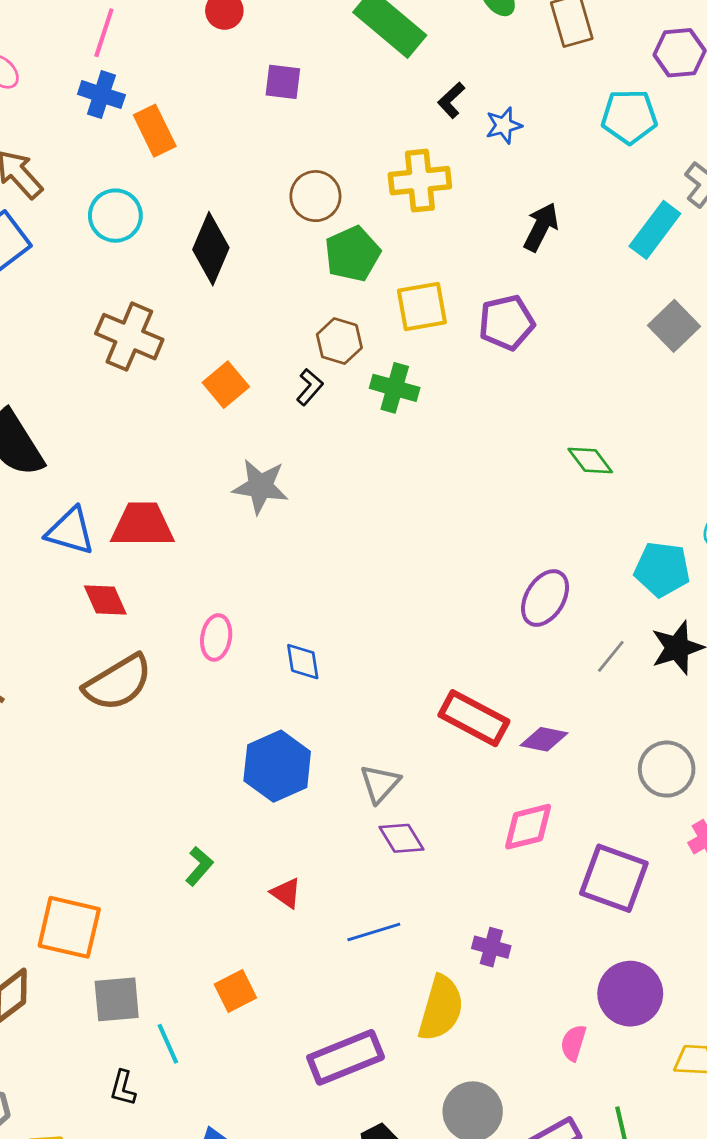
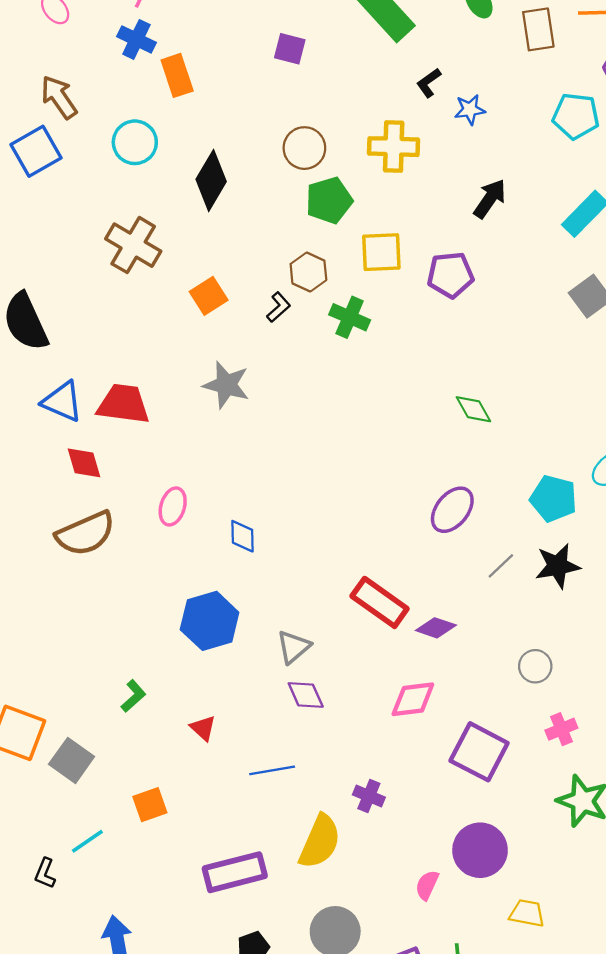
green diamond: (590, 461) -> (473, 409), moved
gray circle: (667, 769) -> (535, 666), size x0.7
gray square: (117, 999) -> (72, 760), moved, turned 33
cyan line: (168, 1044) -> (87, 841), turned 72

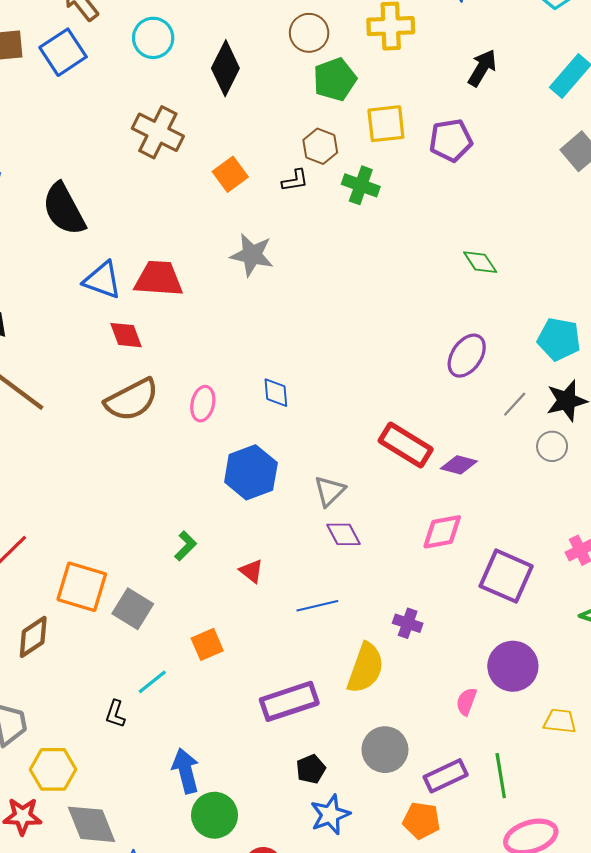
black L-shape: (279, 307) -> (295, 180), turned 36
pink ellipse: (173, 506) -> (203, 404), moved
gray circle: (535, 666) -> (552, 446), moved

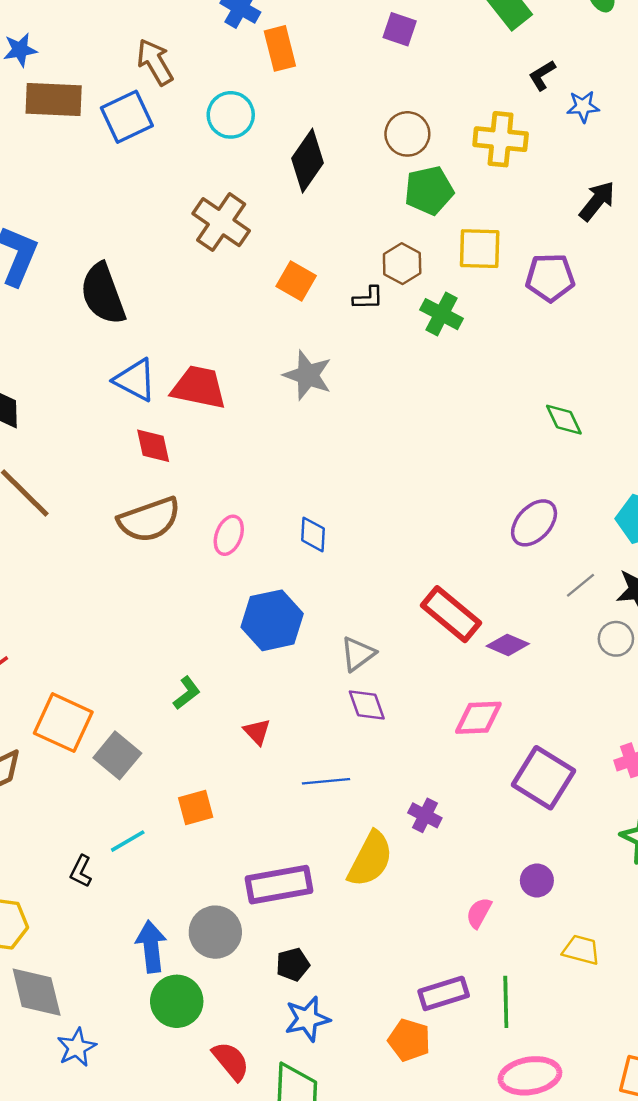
orange square: (230, 174) -> (296, 281), turned -32
purple circle: (513, 666) -> (537, 880), size x0.6
gray circle: (385, 750) -> (215, 932), moved

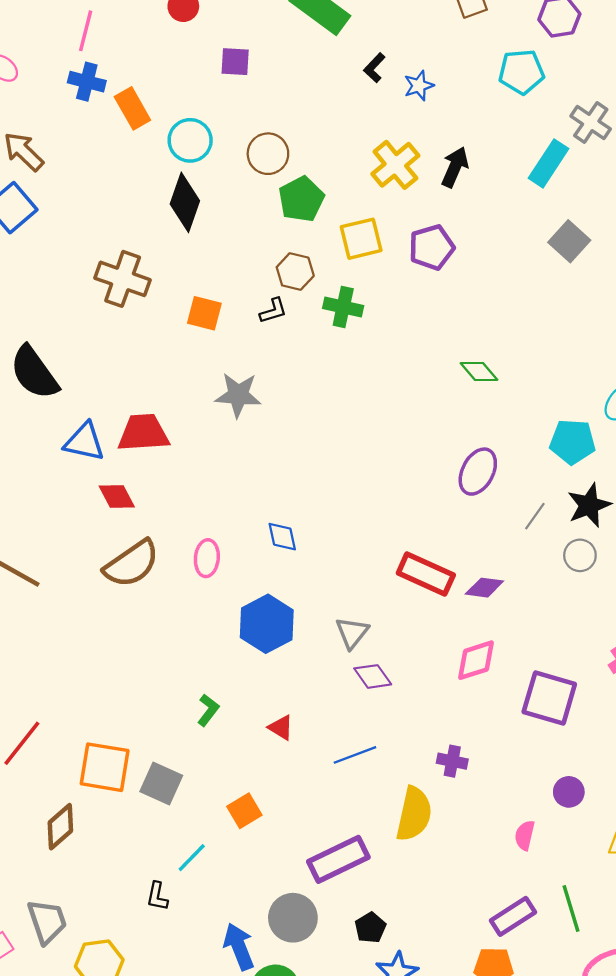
cyan circle: (231, 115) -> (190, 140), moved
yellow cross: (501, 139) -> (395, 165), moved, turned -30

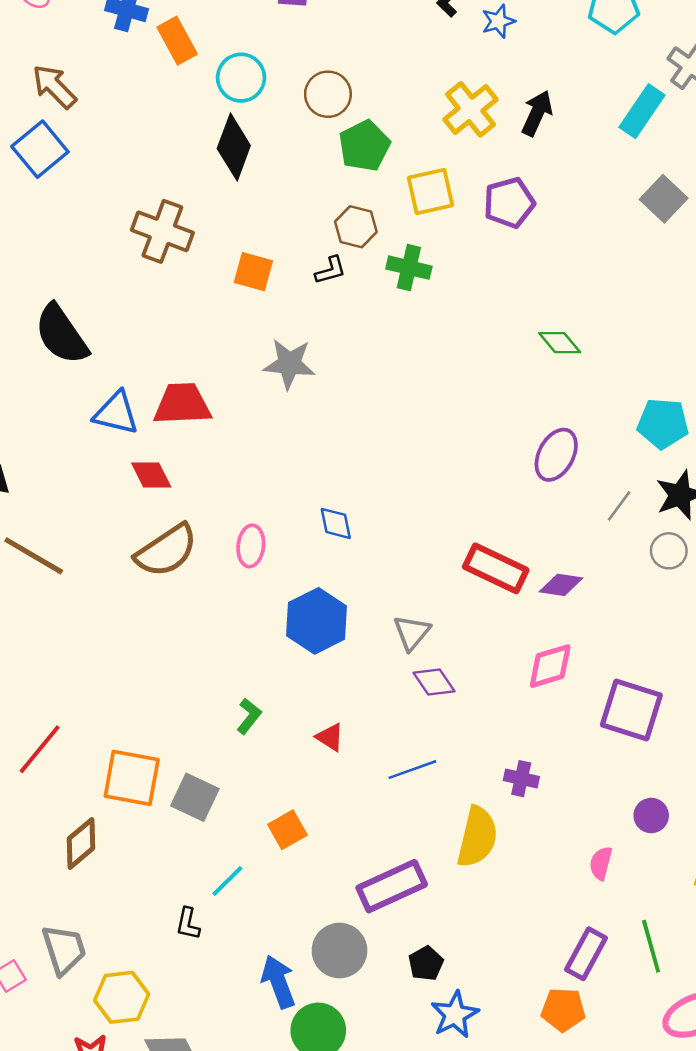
purple rectangle: (513, 916) -> (586, 954), turned -30

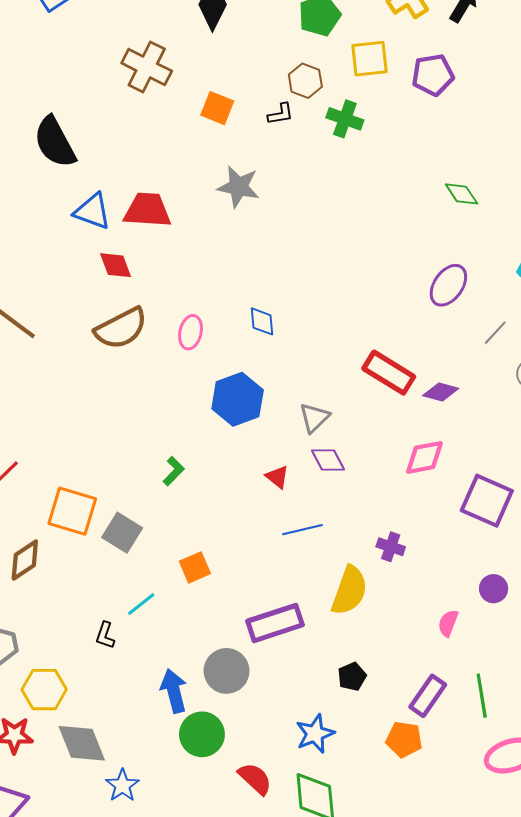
red triangle: (330, 737) -> (277, 477), moved
black pentagon: (426, 963) -> (352, 677), moved

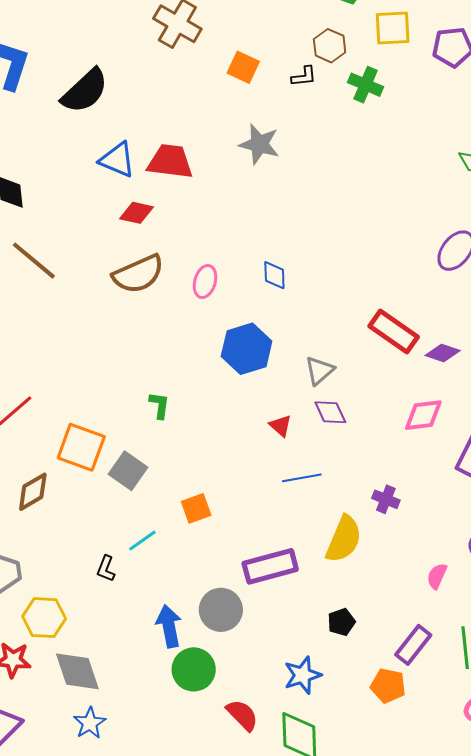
black semicircle: (55, 142) -> (85, 91), turned -108
red diamond: (116, 265) -> (137, 213), turned -60
green L-shape: (174, 471) -> (159, 405), moved, turned -40
blue star: (122, 786) -> (90, 723), moved

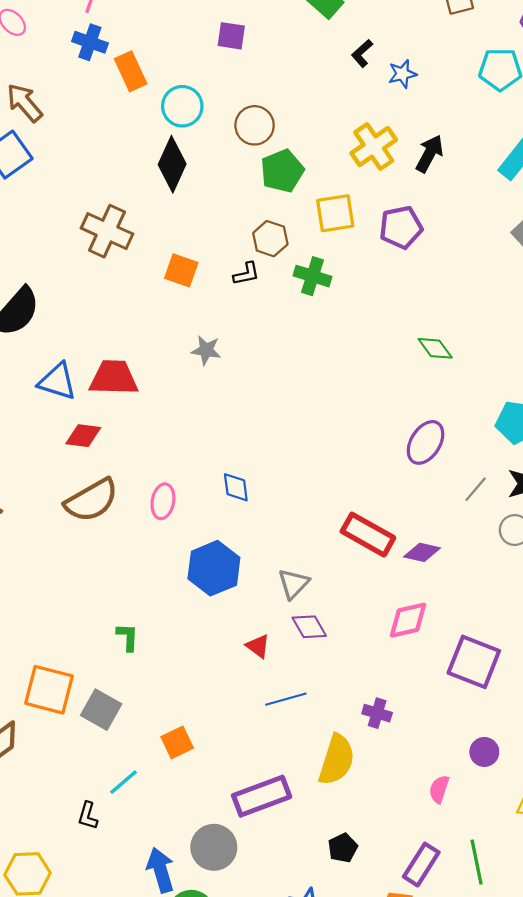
gray star: (259, 144) -> (206, 350), size x0.7

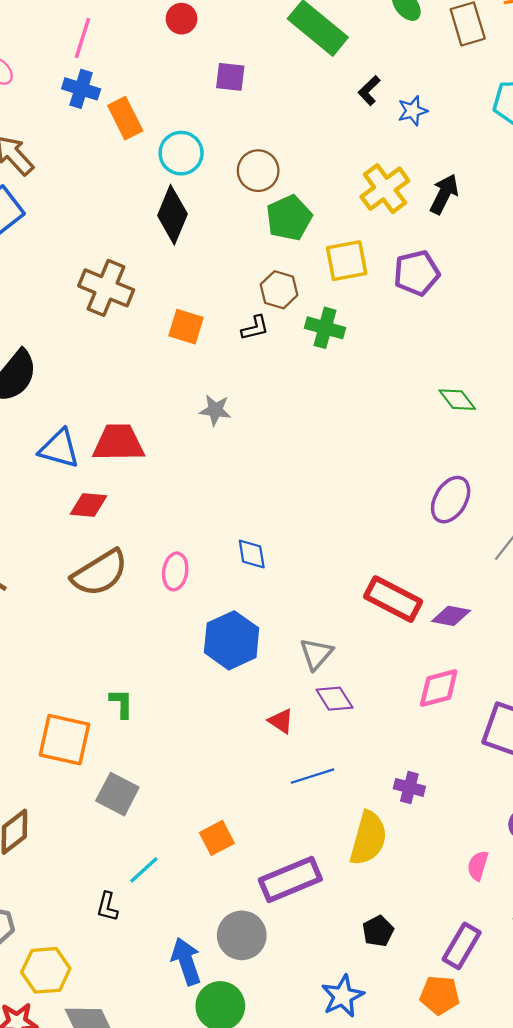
green L-shape: (128, 637) -> (121, 703), moved
orange square: (49, 690) -> (64, 740), moved
orange square: (177, 742) -> (217, 838), moved

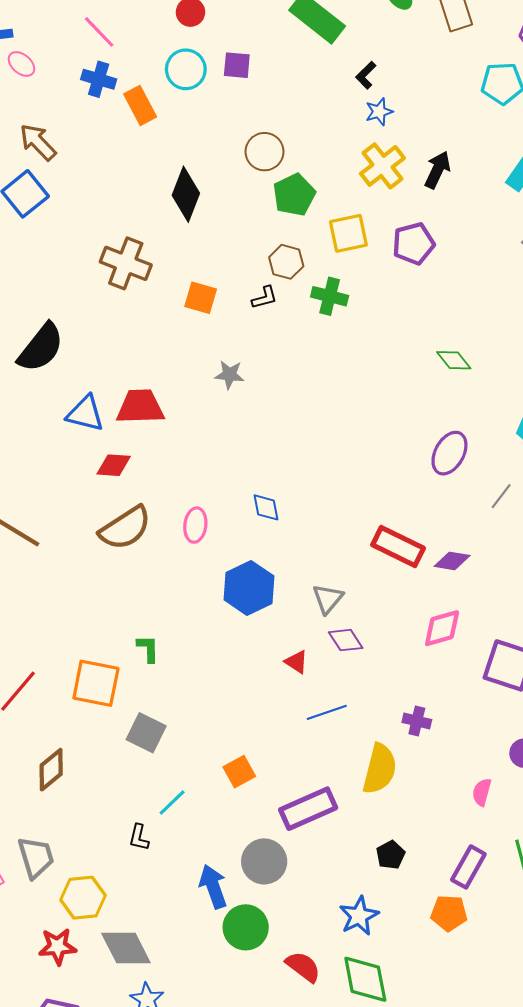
pink line: (83, 38) -> (99, 32), turned -60
blue star: (413, 111) -> (379, 112), moved
cyan circle: (181, 153) -> (186, 69), moved

